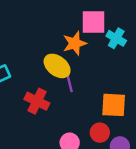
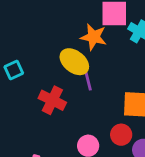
orange star: (75, 43) -> (94, 37), turned 30

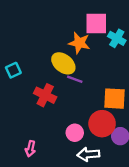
purple line: (88, 81) -> (75, 79), turned -56
red circle: (121, 135) -> (102, 124), size x1.5

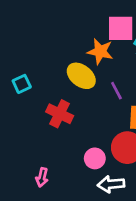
purple line: (75, 79) -> (116, 91), moved, turned 42

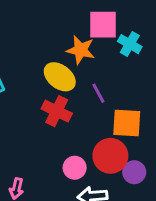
red cross: (60, 114) -> (57, 111), moved

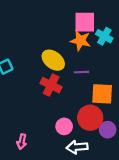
orange star: (81, 50) -> (80, 41), moved
purple line: (98, 93) -> (81, 72), turned -64

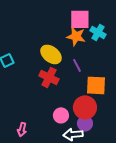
purple line: (81, 72) -> (77, 65), turned 64
purple circle: (108, 130) -> (85, 123), moved

